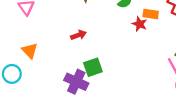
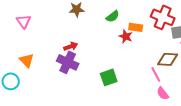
green square: (93, 67) -> (109, 77), moved
purple cross: (76, 82) -> (68, 62), moved

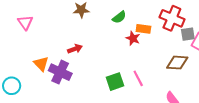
orange triangle: (27, 60) -> (41, 64), moved
purple cross: (68, 62) -> (60, 72), moved
pink line: (156, 74) -> (138, 78), moved

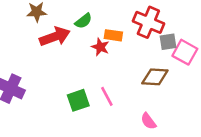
red arrow: (75, 49) -> (55, 37), moved, size x1.6

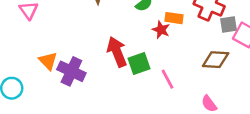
red arrow: (55, 37) -> (117, 52), moved, turned -92
green square: (78, 100) -> (139, 63), moved

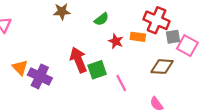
orange rectangle: (174, 18) -> (138, 37), moved

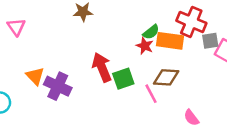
green semicircle: (101, 19) -> (151, 32), moved
orange rectangle: (138, 37) -> (170, 41), size x1.5
brown diamond: (162, 67) -> (166, 77), moved

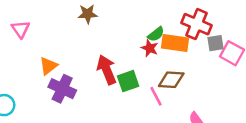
orange triangle: (35, 76) -> (48, 66), moved, turned 36

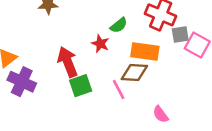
orange rectangle: (175, 43) -> (145, 52), moved
red star: (150, 48) -> (100, 44), moved
green square: (128, 81) -> (81, 86), moved

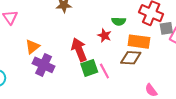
green semicircle: (119, 25) -> (119, 21), turned 40
pink line: (119, 89) -> (104, 71), moved

